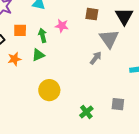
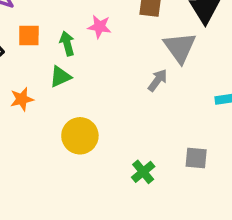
orange star: (14, 59) -> (22, 99), moved

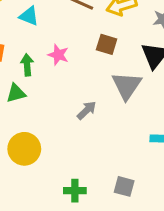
gray arrow: (158, 80) -> (87, 110), moved
green cross: (143, 172) -> (75, 191), turned 30

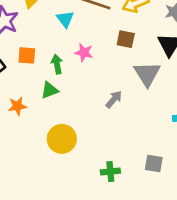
cyan triangle: (29, 16) -> (65, 19), moved, turned 36

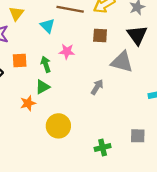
gray triangle: (147, 74) -> (122, 62), turned -35
orange star: (17, 106) -> (28, 103), moved

